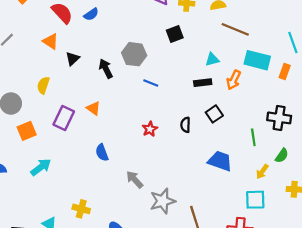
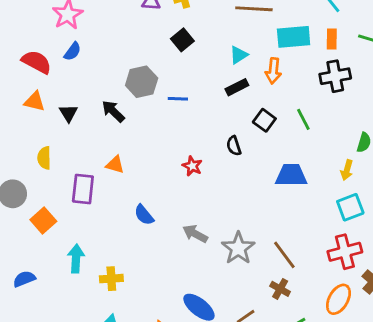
blue line: (151, 83) -> (178, 99), moved
black cross: (279, 118) -> (335, 76), moved
green line: (253, 137) -> (303, 119), moved
cyan arrow: (41, 167) -> (76, 258), turned -30
yellow cross: (81, 209) -> (111, 279), moved

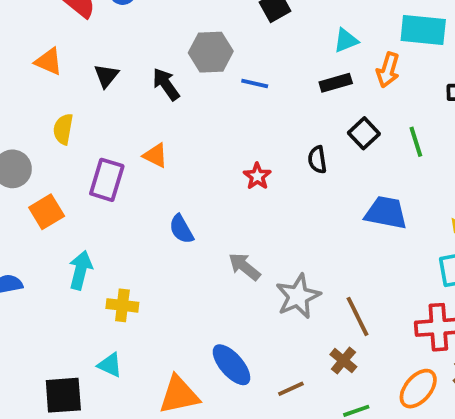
orange triangle: (35, 101) -> (49, 61), moved

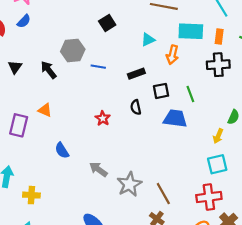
black rectangle: (336, 83) -> (136, 74), moved
black square: (364, 133) -> (161, 91), turned 35
blue trapezoid: (386, 213) -> (175, 118), moved

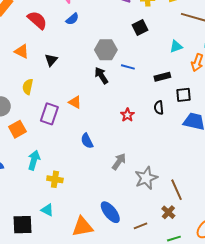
blue semicircle: (24, 21) -> (72, 19), moved
black arrow: (49, 70) -> (101, 76), moved
gray arrow: (98, 169) -> (119, 162), turned 84

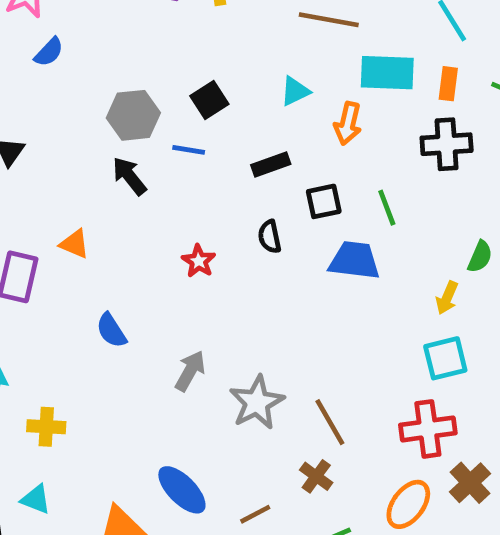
black square: (140, 28) -> (209, 100), moved

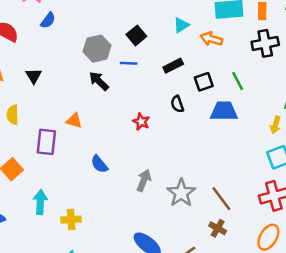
orange arrow: (348, 123) -> (211, 39), turned 100

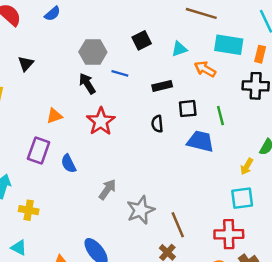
black square: (136, 35) -> (142, 40), moved
orange triangle: (74, 121) -> (54, 116), turned -49
red star: (141, 122) -> (101, 121), moved, size x1.6
purple rectangle: (46, 142) -> (39, 151), moved

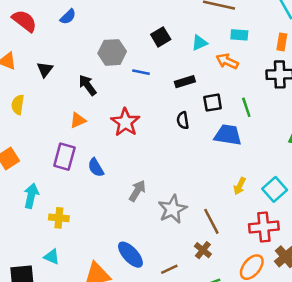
cyan rectangle: (229, 45) -> (239, 35), moved, size x0.6
black arrow: (87, 84) -> (87, 85), moved
yellow arrow: (247, 166) -> (240, 186), moved
cyan square: (242, 198) -> (275, 189), turned -30

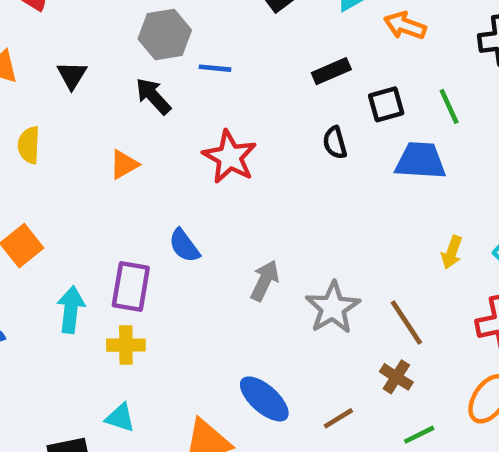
gray hexagon: (112, 52) -> (165, 34), moved
blue line: (141, 72) -> (215, 68), moved
orange triangle: (78, 120) -> (124, 164), moved
purple rectangle: (64, 157) -> (131, 287), moved

